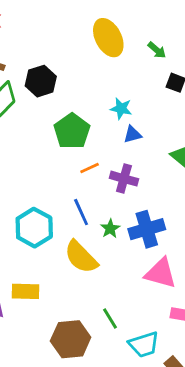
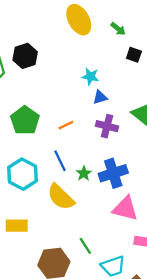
green pentagon: (72, 131) -> (25, 121), moved
purple cross: (124, 179) -> (107, 126), moved

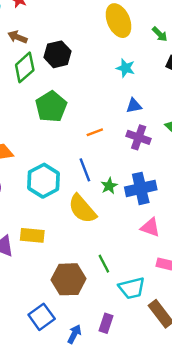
cyan star: (90, 77) -> (126, 68), moved
green pentagon: (25, 121) -> (51, 107), moved
pink triangle: (125, 209) -> (150, 227), size x0.7

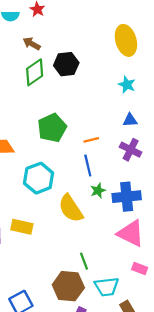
green pentagon: (51, 107) -> (52, 128), moved
blue line: (85, 170) -> (88, 165), moved
pink triangle: (150, 227) -> (131, 233), size x1.5
brown hexagon: (69, 279) -> (68, 286), moved

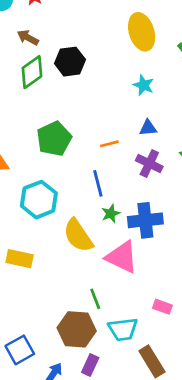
orange line: (91, 140) -> (109, 144), moved
pink triangle: (131, 233) -> (122, 257), moved

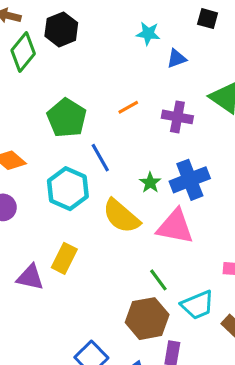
blue triangle: (148, 128) -> (177, 59), moved
blue line: (98, 183) -> (100, 158), moved
yellow rectangle: (20, 259) -> (64, 258), turned -60

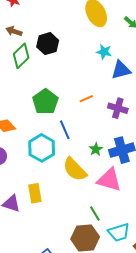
blue triangle: (177, 59) -> (121, 70), size x1.5
yellow rectangle: (64, 258) -> (35, 193), turned -42

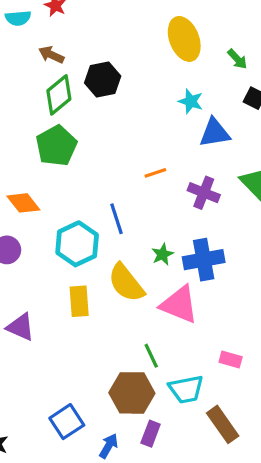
green pentagon: (45, 102) -> (56, 146), moved
yellow rectangle: (35, 193) -> (79, 301), moved

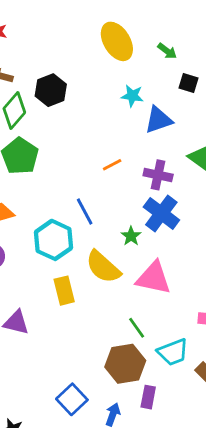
blue cross: (204, 260) -> (161, 213), moved, turned -33

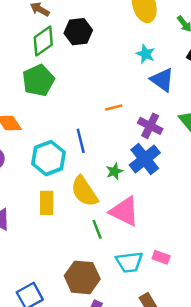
blue triangle: (158, 120) -> (162, 80), turned 40
green line: (137, 328) -> (97, 229), moved
cyan trapezoid: (173, 352) -> (129, 262), moved

